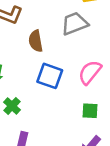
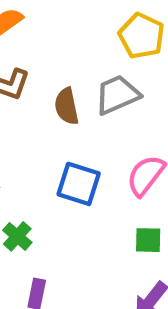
brown semicircle: (36, 41) -> (67, 106), moved

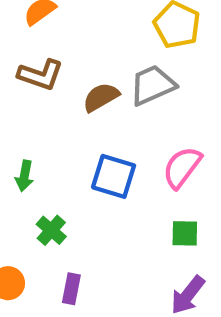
brown semicircle: (67, 106) -> (101, 97), turned 72

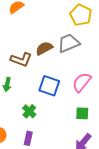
brown L-shape: (41, 75) -> (21, 60), moved
green cross: (51, 230) -> (29, 111), moved

